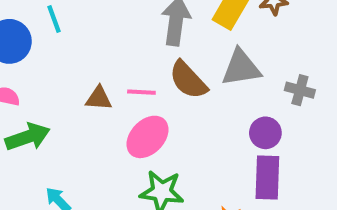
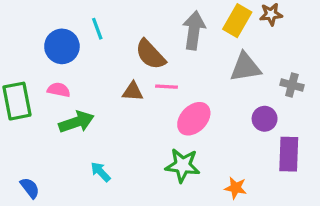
brown semicircle: (188, 80) -> (150, 54), moved
pink ellipse: (148, 137) -> (194, 119), moved
purple rectangle: (267, 178) -> (289, 154), moved

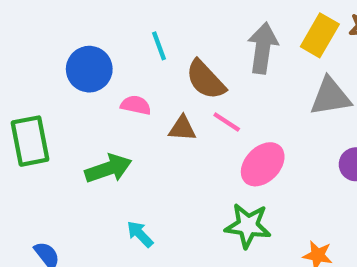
cyan line: (97, 29) -> (159, 46), moved
pink line: (166, 87) -> (227, 122), turned 30
pink semicircle: (59, 90) -> (136, 105), moved

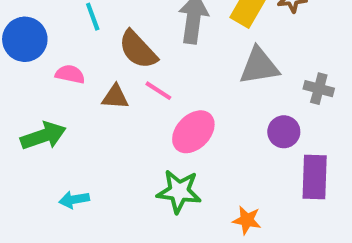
cyan arrow: (140, 234) -> (74, 200), turned -56

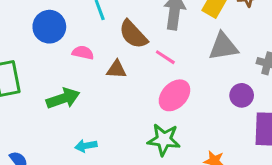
pink line: (158, 91) -> (165, 57), moved

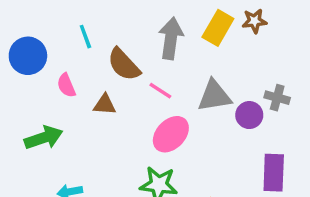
gray triangle: (223, 47) -> (214, 96), moved
pink semicircle: (83, 53) -> (66, 85), turned -125
purple circle: (242, 95) -> (249, 115), moved

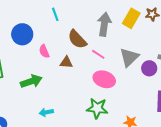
cyan line: (85, 37) -> (55, 14), moved
gray triangle: (214, 96) -> (129, 57), turned -35
pink ellipse: (171, 134) -> (104, 79), turned 65

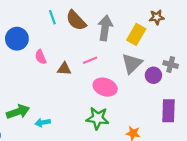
yellow rectangle: (131, 18) -> (136, 34), moved
brown semicircle: (77, 39) -> (76, 20), moved
pink line: (98, 54) -> (90, 60), moved, turned -56
green arrow: (31, 81) -> (18, 112), moved

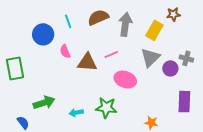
cyan line: (52, 17) -> (68, 21), moved
brown semicircle: (76, 20) -> (98, 17), turned 110
brown triangle: (64, 69) -> (87, 62), size x1.5
green star: (98, 118) -> (106, 108), moved
cyan arrow: (43, 123) -> (76, 113), moved

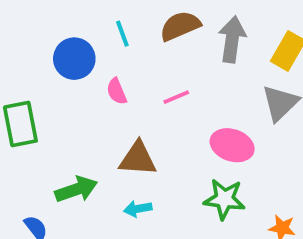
pink line: (111, 54) -> (176, 97), moved
brown triangle: (87, 62) -> (138, 159), moved
green star: (106, 108) -> (224, 199), moved

